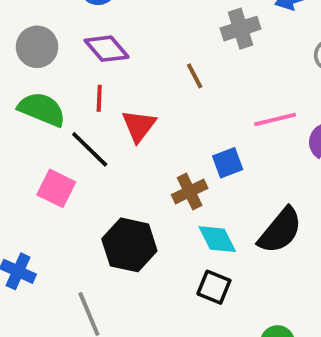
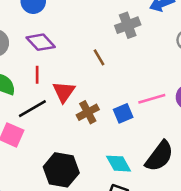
pink line: (275, 120) -> (152, 99), moved
black line: (90, 149) -> (32, 109), turned -72
brown cross: (190, 191) -> (88, 112), moved

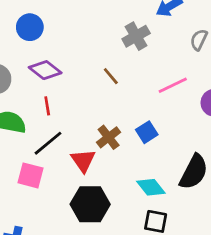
red triangle: (64, 92) -> (83, 161), moved
pink line: (152, 99) -> (173, 85), moved

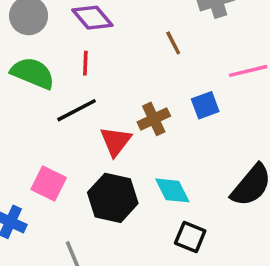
blue square: (147, 132) -> (205, 105), moved
pink square: (30, 175) -> (49, 183), moved
cyan diamond: (151, 187) -> (172, 190), moved

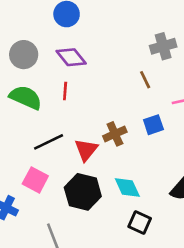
brown line: (173, 43) -> (145, 80), moved
black line: (77, 110) -> (49, 142), moved

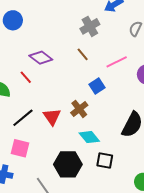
purple diamond: (71, 57) -> (41, 58), moved
red line: (65, 91) -> (26, 77), turned -32
brown cross: (115, 134) -> (79, 109), moved
black hexagon: (83, 192) -> (68, 164), moved

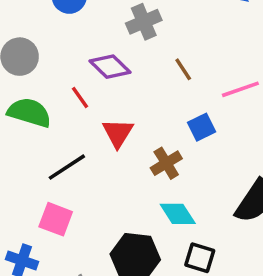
gray cross: (90, 26) -> (144, 22), moved
red triangle: (52, 117) -> (118, 133), moved

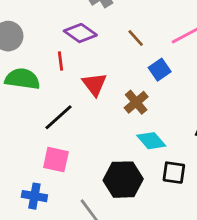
brown line: (183, 69) -> (136, 38), moved
red line: (80, 98) -> (60, 61), turned 36

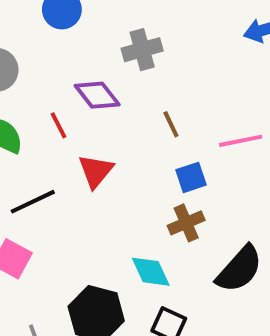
red line: (60, 61) -> (58, 125), turned -36
brown cross: (136, 102) -> (186, 223), moved

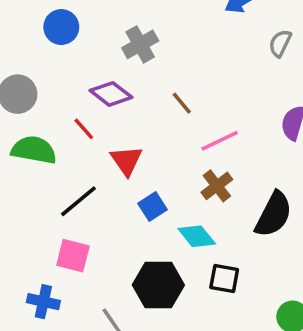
pink line: (241, 141) -> (220, 141), moved
blue square: (191, 177) -> (152, 207), moved

